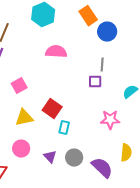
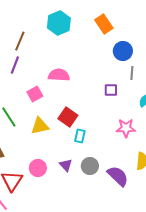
blue circle: (107, 32) -> (123, 51), moved
pink semicircle: (56, 52) -> (59, 75), moved
gray line: (102, 65) -> (132, 73), moved
pink circle: (21, 149) -> (38, 168), moved

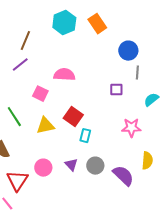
orange rectangle: (104, 24) -> (97, 24), moved
purple line: (15, 65) -> (20, 65), turned 30
pink square: (35, 94) -> (40, 94), turned -35

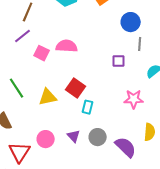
pink square: (40, 94) -> (42, 53), moved

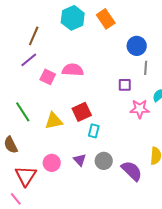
red square: (76, 88) -> (82, 112), turned 30
pink star: (134, 99) -> (140, 109), moved

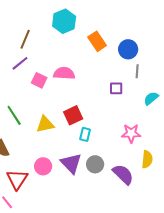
orange rectangle: (106, 19) -> (97, 41), moved
pink star: (140, 109) -> (131, 133), moved
purple triangle: (80, 160) -> (71, 163), size x1.6

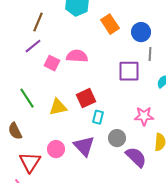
purple square: (116, 88) -> (129, 71), size x1.6
gray circle: (95, 164) -> (117, 138), moved

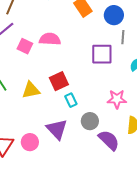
cyan rectangle: (98, 117) -> (71, 100), turned -40
pink circle: (56, 149) -> (30, 142), moved

